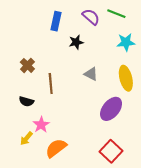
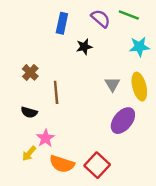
gray triangle: (91, 74) -> (112, 84), moved, turned 32
orange semicircle: (56, 148) -> (62, 164), turned -125
red square: (111, 151) -> (97, 165), moved

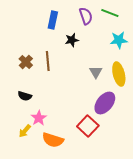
purple semicircle: (101, 19) -> (86, 16), turned 30
brown line: (56, 92) -> (48, 61), moved
red square: (97, 165) -> (88, 126), moved

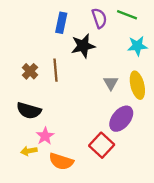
black star: (72, 40) -> (83, 46), size x1.5
black semicircle: (25, 96) -> (29, 111), size x1.5
yellow arrow: (25, 131) -> (29, 151), turned 40

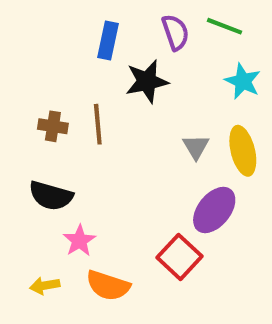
cyan star: (137, 46) -> (243, 81), turned 30
brown cross: (30, 71) -> (53, 126), turned -35
yellow arrow: (29, 151) -> (45, 286), moved

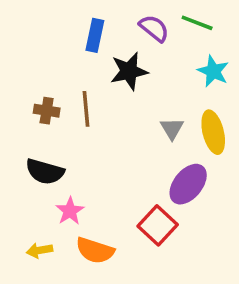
purple semicircle: (175, 32) -> (154, 28), turned -32

